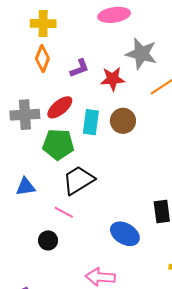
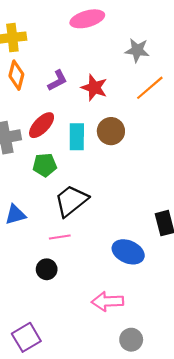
gray star: (141, 54) -> (137, 50), moved, size x0.7
red star: (113, 79) -> (94, 88), turned 30
green pentagon: (58, 144) -> (45, 165), size x0.7
pink line: (64, 212) -> (60, 237), turned -30

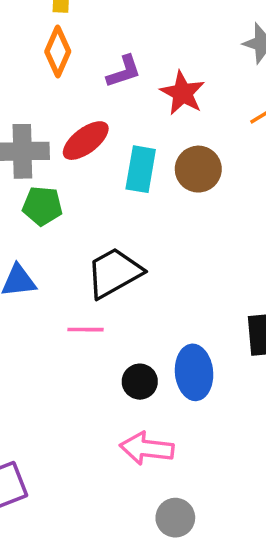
green pentagon: (45, 165) -> (42, 206), moved
blue ellipse: (128, 252) -> (194, 372), turned 52
black circle: (47, 269) -> (140, 382), moved

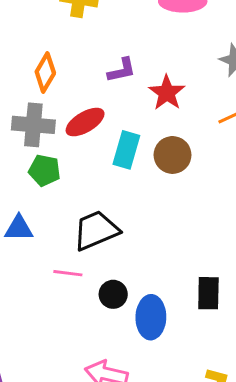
orange diamond: (58, 52) -> (45, 72), moved
black circle: (140, 382) -> (113, 294), moved

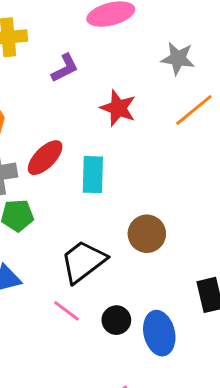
purple L-shape: (122, 70) -> (65, 68), moved
brown circle: (173, 155) -> (147, 234), moved
pink line: (68, 273) -> (66, 311), turned 44

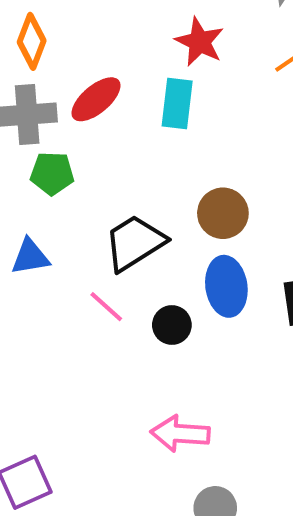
cyan rectangle: (93, 175) -> (177, 104), moved
blue ellipse: (159, 333) -> (226, 286), moved

